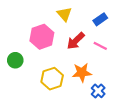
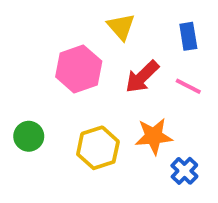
blue rectangle: (100, 19) -> (188, 36), turned -64
green circle: (15, 60) -> (29, 136), moved

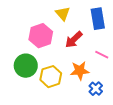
blue rectangle: (188, 36) -> (98, 19), size x1.5
pink line: (188, 86) -> (102, 55), moved
green circle: (29, 136) -> (26, 66), moved, size x1.5

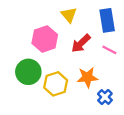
pink line: (102, 55) -> (109, 50), moved

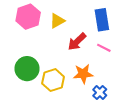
yellow triangle: (69, 15) -> (57, 21), moved, turned 42
pink hexagon: (45, 39) -> (28, 17), moved

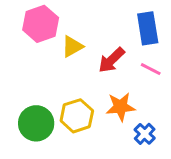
yellow triangle: (57, 21) -> (72, 46), moved
green circle: (27, 69) -> (36, 123), moved

